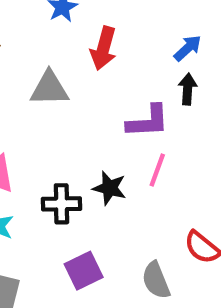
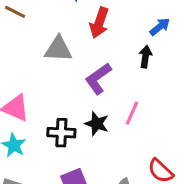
black arrow: (188, 89) -> (145, 57), moved
purple L-shape: (148, 121) -> (98, 79), moved, turned 144

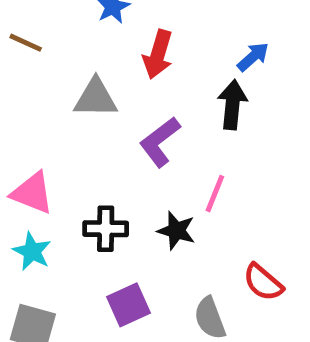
black arrow: (145, 57) -> (232, 105), size x1.4
black star: (97, 124) -> (176, 231), moved

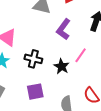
purple L-shape: (160, 142) -> (63, 29), turned -30

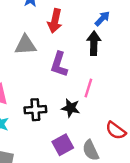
purple square: (35, 92) -> (63, 145), moved

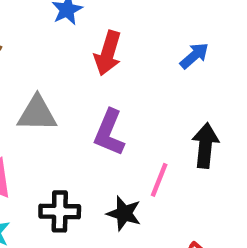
black arrow: (94, 43) -> (205, 146), moved
gray triangle: (25, 45) -> (37, 114), moved

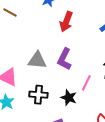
gray triangle: (37, 114) -> (37, 60), moved

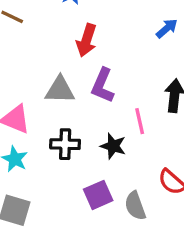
red arrow: (66, 22) -> (86, 40), moved
pink line: (86, 83) -> (140, 121), turned -35

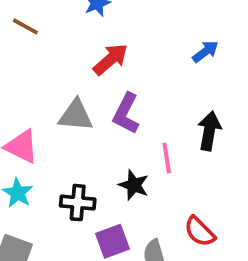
red arrow: (86, 40) -> (111, 59), turned -152
black cross: (65, 144) -> (78, 203), moved

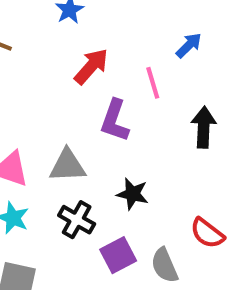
gray triangle: (76, 115) -> (67, 166), moved
pink line: (167, 158) -> (153, 83), moved
black cross: (78, 203) -> (77, 220), turned 32

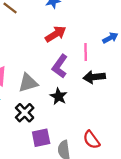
black arrow: (204, 127) -> (94, 77), moved, turned -115
gray triangle: (67, 166) -> (28, 83), turned -30
black star: (133, 194) -> (59, 96), moved

